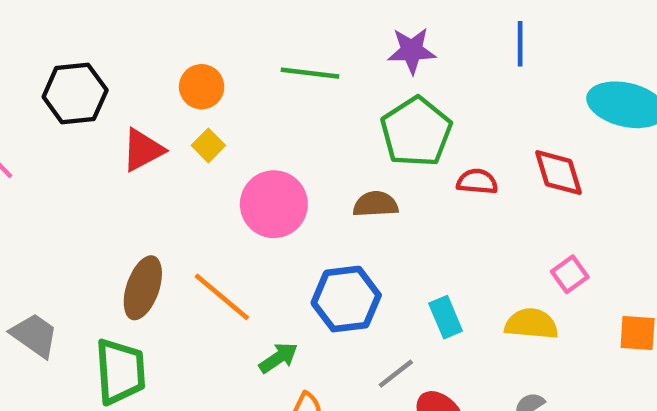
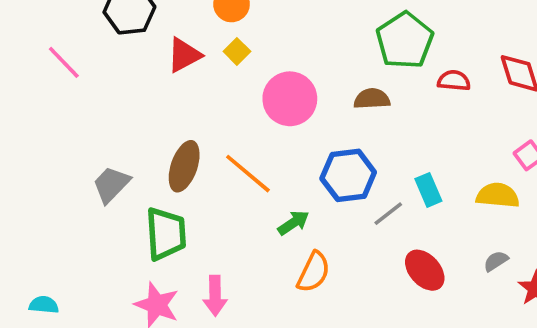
gray trapezoid: (34, 335) -> (111, 184), moved, turned -81
gray line: (396, 374) -> (388, 214), moved

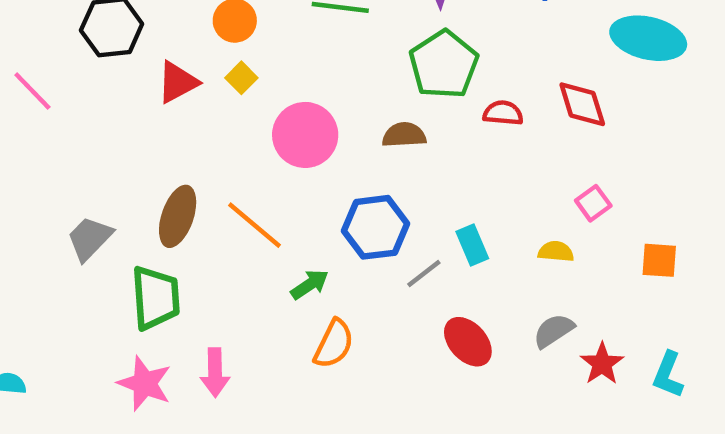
yellow semicircle: (498, 195) -> (556, 252), size x0.7
gray semicircle: (496, 261) -> (554, 331), size x1.4

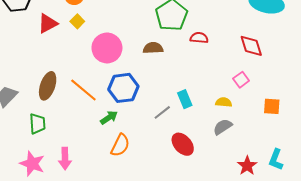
red diamond: (582, 104) -> (251, 46), moved
blue hexagon: (376, 227) -> (123, 88), moved
green trapezoid: (156, 298) -> (37, 124), size x0.7
gray semicircle: (554, 331) -> (223, 127), moved
red star: (602, 364) -> (247, 166), moved

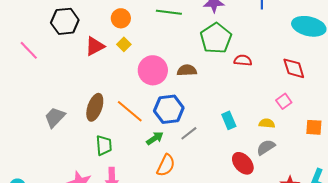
brown semicircle: (153, 48) -> (187, 70), moved
gray line: (162, 112) -> (189, 133), moved
green trapezoid: (37, 124) -> (104, 145), moved
red ellipse: (183, 144) -> (243, 163), moved

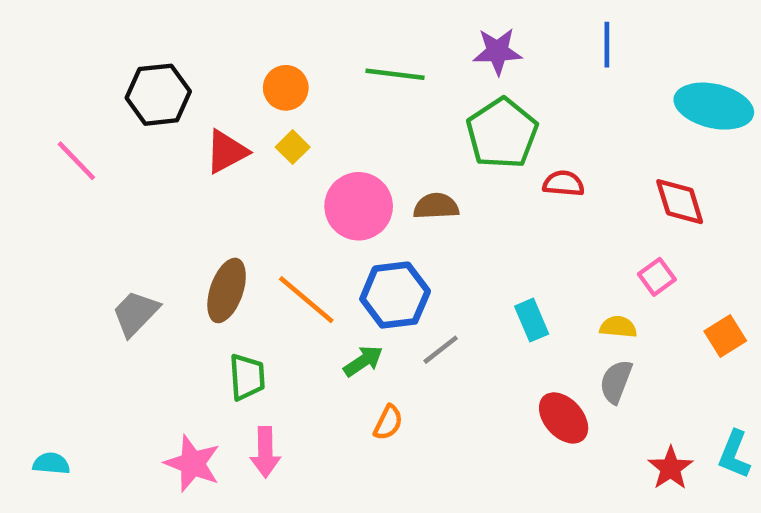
orange square: (314, 127) -> (725, 336), turned -36
gray semicircle: (266, 147) -> (616, 382), turned -36
orange semicircle: (166, 165) -> (388, 423), size x0.7

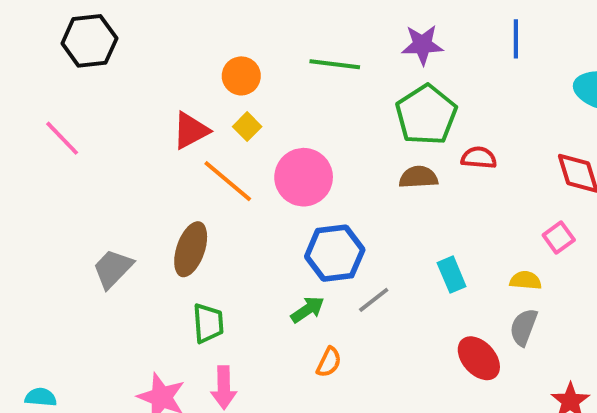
black hexagon: (158, 95) -> (89, 41), moved
brown semicircle: (436, 206) -> (418, 177), moved
orange line: (306, 300) -> (228, 181), moved

